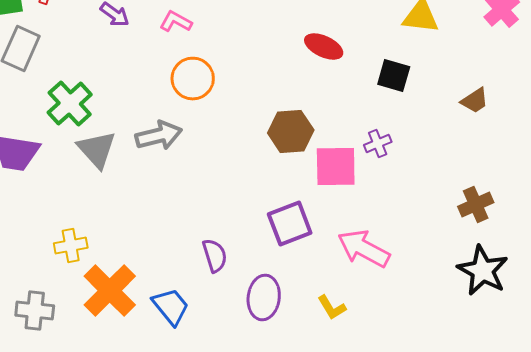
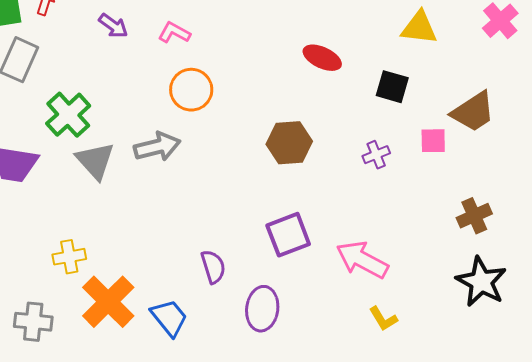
brown trapezoid: (475, 100) -> (473, 112), size x1.6
pink square: (336, 166) -> (433, 141), moved, size x0.6
yellow L-shape: (332, 308) -> (383, 319), moved

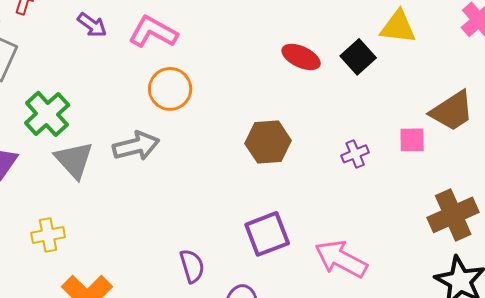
pink L-shape: (174, 33) -> (153, 32), size x1.5
black square: (392, 87) -> (358, 57), moved, turned 32
brown cross: (474, 216) -> (453, 215), size x1.4
yellow cross: (69, 257) -> (48, 235), moved

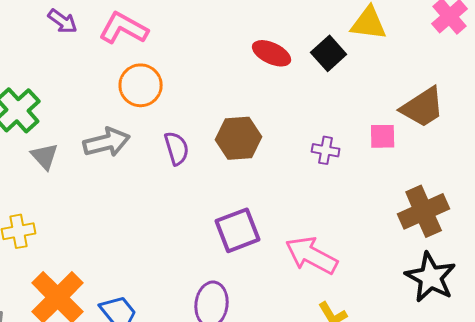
purple cross: (355, 154) -> (326, 150), turned 32
gray triangle: (74, 160) -> (45, 156), size x0.7
purple semicircle: (192, 266) -> (177, 148), moved

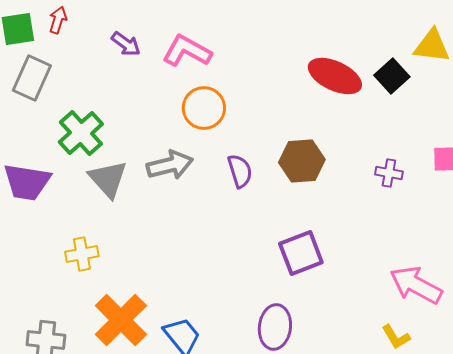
red ellipse: (272, 53) -> (335, 76), size x1.4
gray triangle: (45, 156) -> (108, 179), size x1.4
pink arrow: (312, 255) -> (416, 285), moved

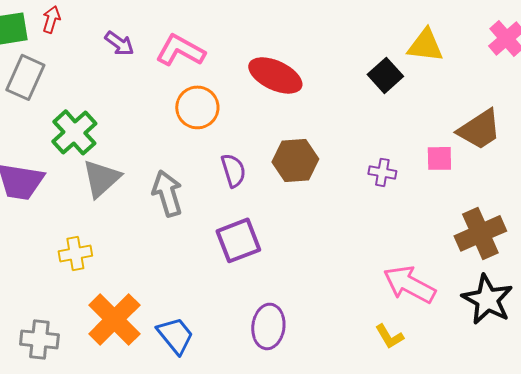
red ellipse: (335, 76) -> (275, 75), moved
gray arrow: (170, 165) -> (167, 193), moved, turned -93
gray triangle: (108, 179) -> (101, 178), turned 30
purple square: (301, 253) -> (238, 240), moved

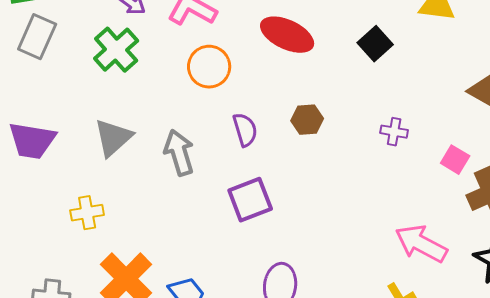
black square: (385, 75) -> (375, 44), moved
green cross: (74, 132) -> (116, 50), moved
pink square: (439, 158) -> (455, 160), moved, turned 32
brown hexagon: (295, 160) -> (307, 120), size x0.7

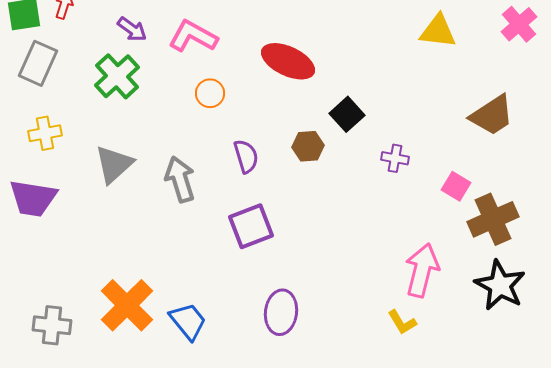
black square: (375, 44) -> (347, 114), moved
orange circle: (209, 67) -> (210, 93), size x0.7
purple trapezoid: (32, 141) -> (33, 198), moved
yellow cross: (87, 213) -> (45, 133), moved
pink arrow: (421, 244) -> (422, 270), turned 76

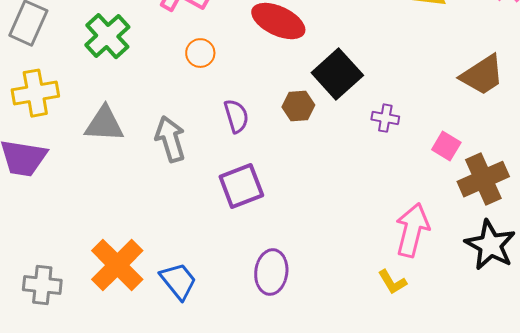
black square: (347, 114) -> (337, 74), size x1.4
yellow cross: (45, 133) -> (35, 93), size x1.4
gray triangle: (114, 164) -> (104, 124), turned 45

